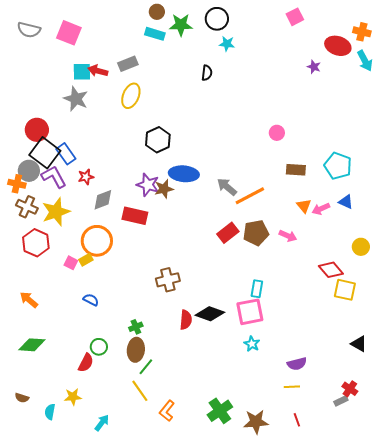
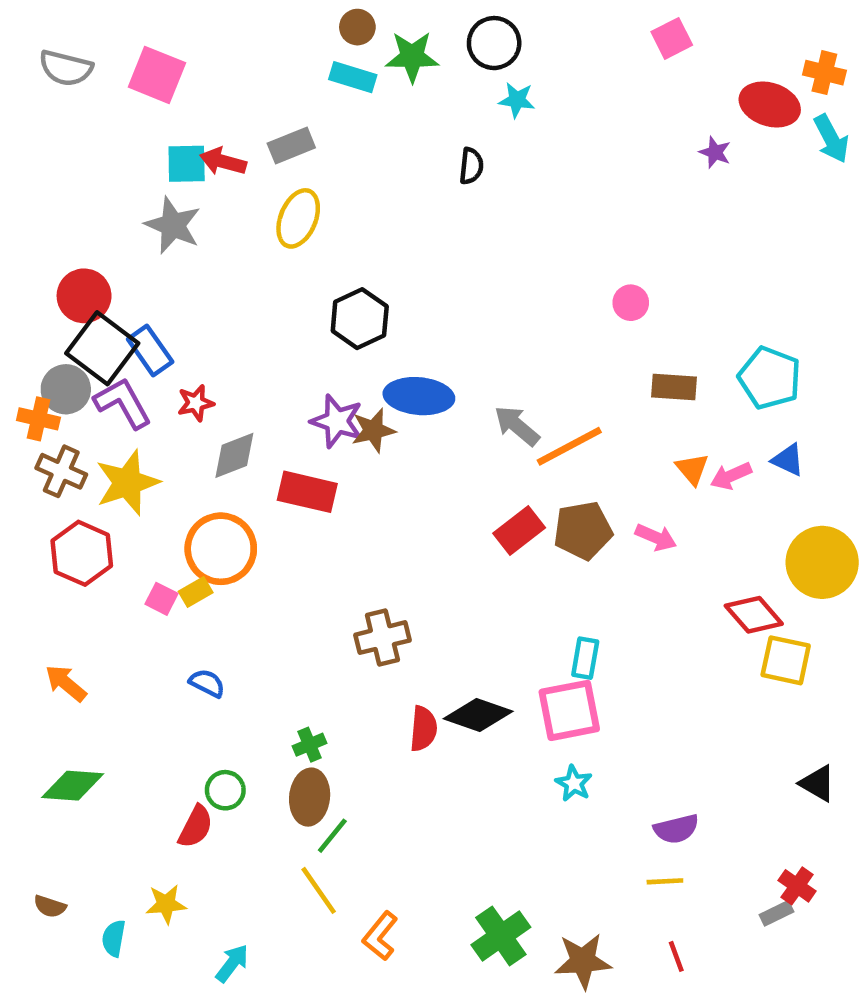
yellow circle: (361, 247) -> (822, 562), size x1.8

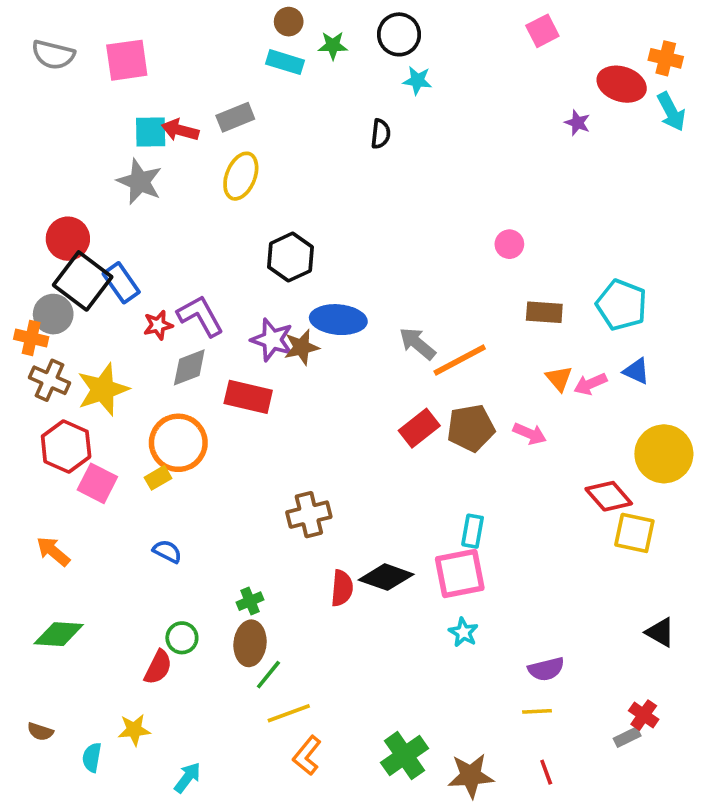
green star: (412, 57) -> (333, 45), size x0.7
pink square: (157, 75) -> (127, 60), turned -30
purple L-shape: (123, 403) -> (200, 316), moved
pink square: (161, 599) -> (97, 483), moved, size x1.5
yellow line: (319, 890) -> (289, 713), moved, turned -75

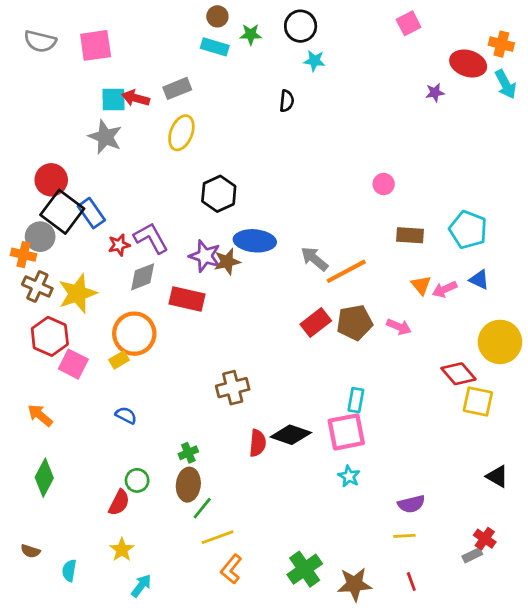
purple star: (577, 123) -> (435, 93), turned -30
green diamond: (59, 634) -> (44, 478), turned -66
yellow star: (134, 730) -> (122, 550), moved, turned -30

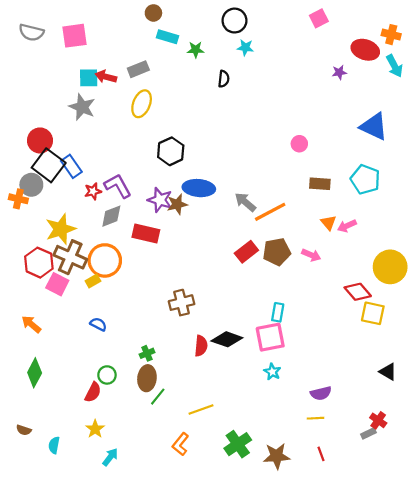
brown circle: (217, 16) -> (153, 13), moved
green star: (251, 34) -> (196, 50), moved
blue triangle: (479, 280) -> (374, 126), moved, size x1.8
brown cross: (37, 287) -> (70, 257), moved, size x1.4
yellow line: (217, 537) -> (201, 410), moved

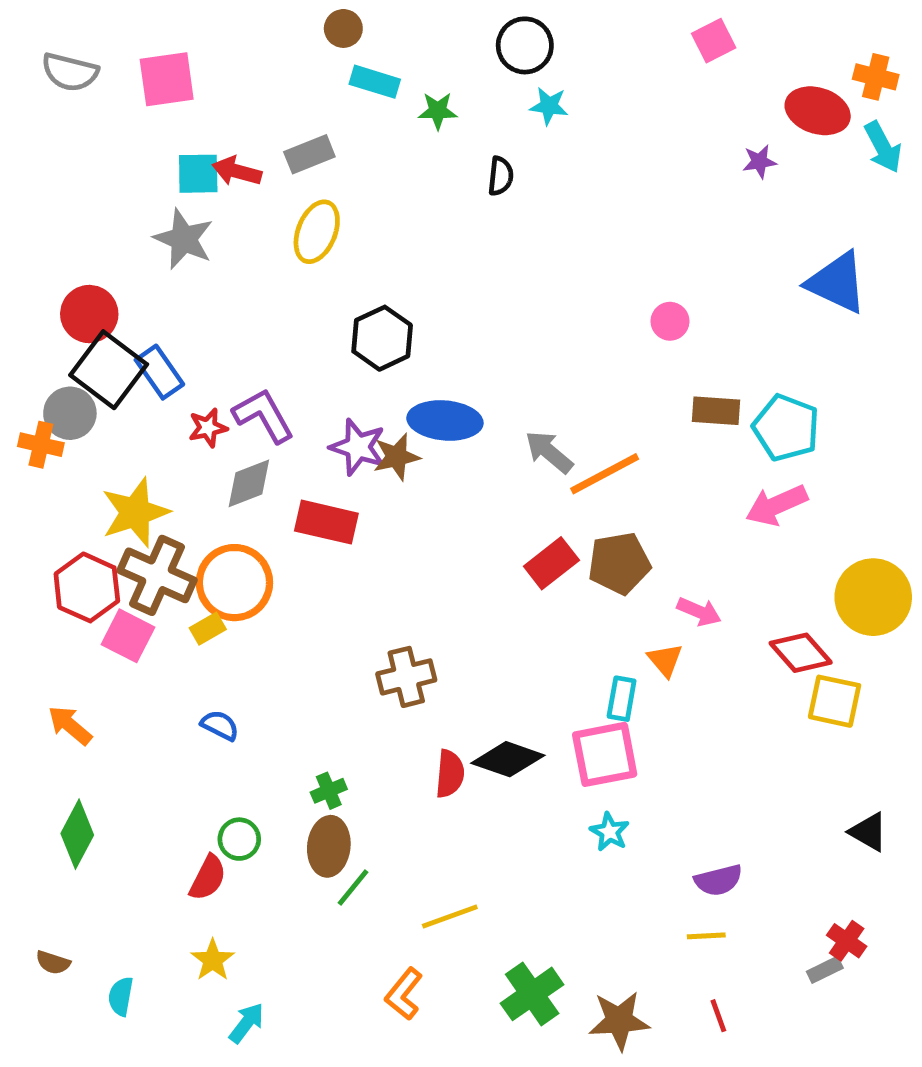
cyan pentagon: (365, 179) -> (786, 428), moved
orange triangle: (329, 223) -> (665, 660), moved
pink arrow: (347, 226) -> (776, 505), size x1.4
pink arrow: (311, 255) -> (699, 612), moved

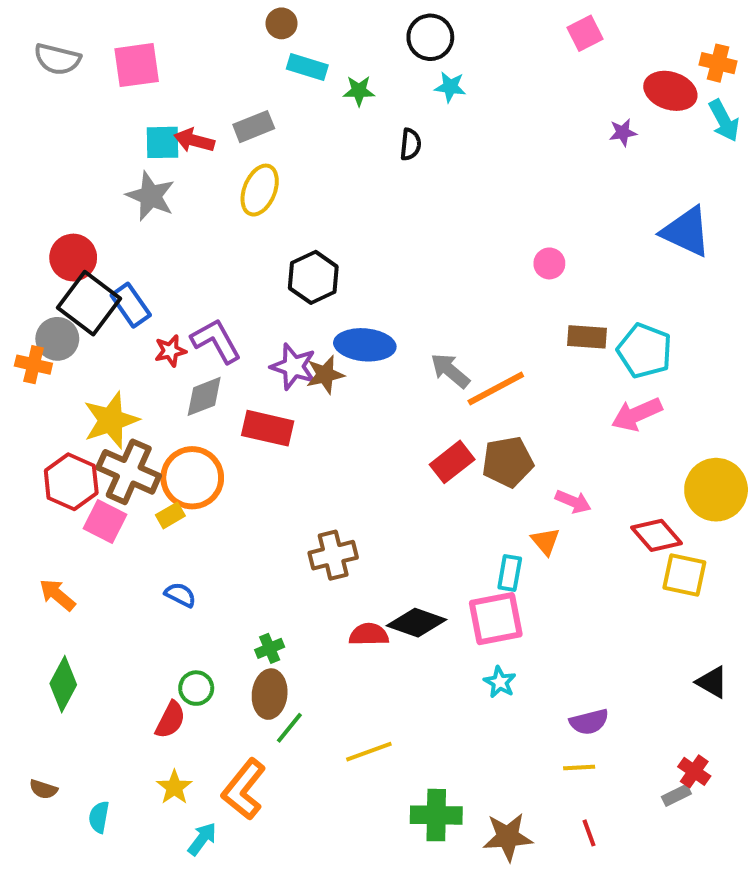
red semicircle: (450, 774) -> (369, 635), turned -96
orange L-shape: (404, 994) -> (244, 789), moved, size x1.4
green cross: (532, 994) -> (436, 815), turned 36

